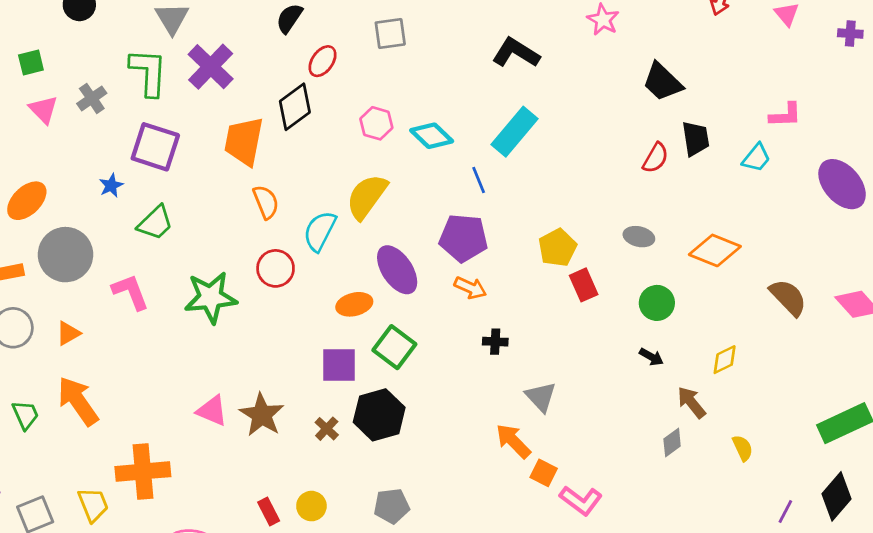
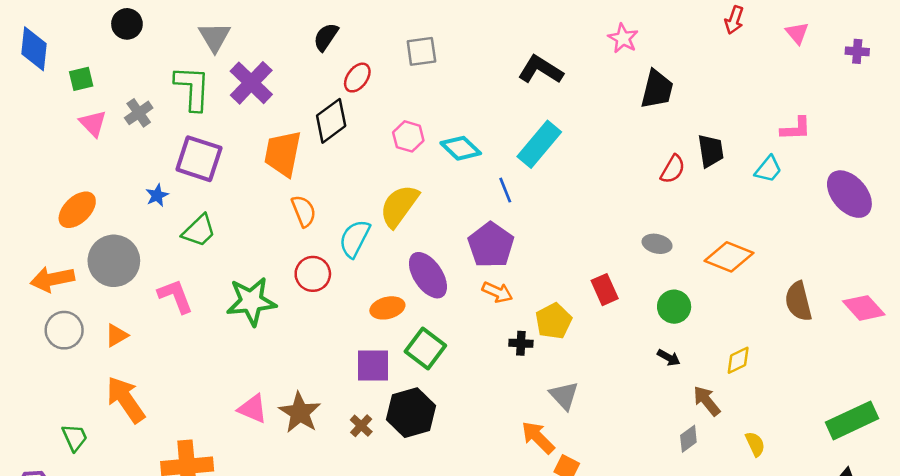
black trapezoid: (662, 82) -> (657, 89), moved, turned -120
purple pentagon: (463, 238) -> (491, 245), turned 30
yellow pentagon: (557, 248) -> (554, 321), moved
brown semicircle: (788, 297) -> (798, 301), turned -150
green trapezoid: (25, 415) -> (75, 437), moved

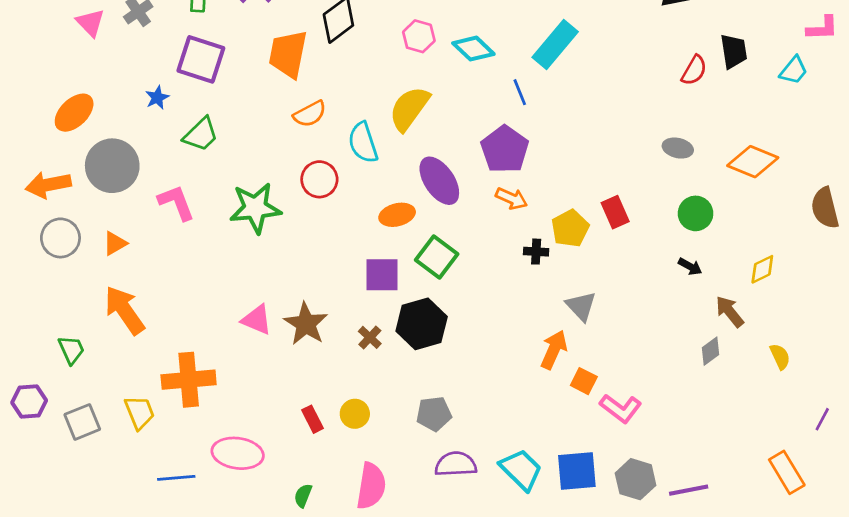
orange semicircle: (304, 211) -> (310, 114), turned 84
cyan semicircle: (355, 239) -> (363, 143), turned -45
red rectangle: (605, 290) -> (615, 212), moved
orange arrow: (538, 437) -> (554, 350), turned 69

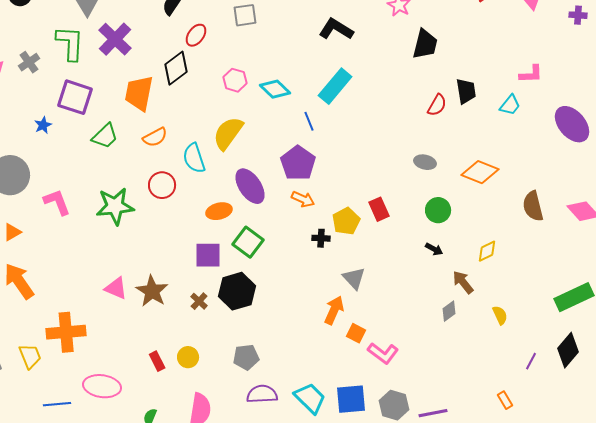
green trapezoid: (201, 134) -> (105, 136), moved
orange rectangle: (787, 472) -> (505, 400), size x0.6

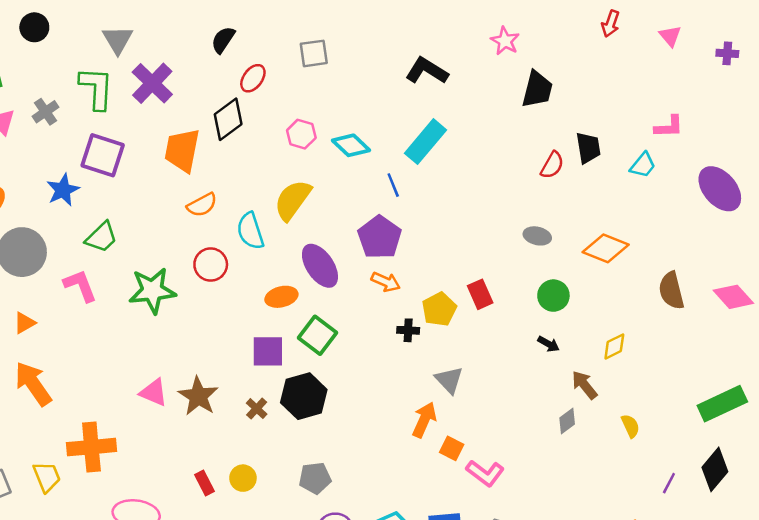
blue star: (43, 125) -> (63, 190), size x1.5
green trapezoid: (105, 136) -> (101, 237), moved

